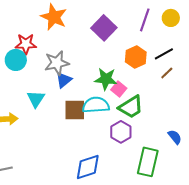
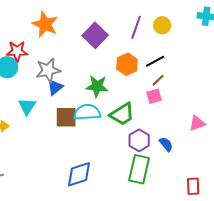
pink square: (119, 89) -> (154, 96), moved, turned 35
purple hexagon: (121, 132) -> (139, 140), moved

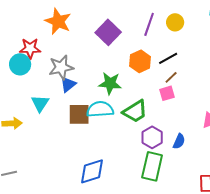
blue semicircle: (166, 144) -> (179, 141), turned 63

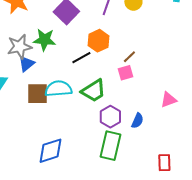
black line: (168, 58) -> (81, 58), moved
green star: (110, 83) -> (44, 40), moved

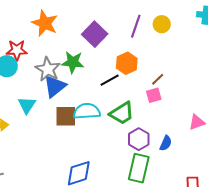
gray star: (19, 47) -> (48, 69), turned -30
blue triangle: (26, 64) -> (55, 86), size x1.4

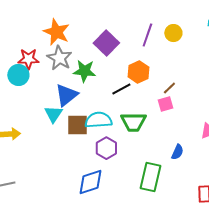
gray star: (48, 69) -> (59, 58), moved
cyan triangle: (27, 105) -> (53, 114), moved
green trapezoid: (122, 113) -> (133, 122), turned 32
purple hexagon: (139, 139) -> (106, 148), moved

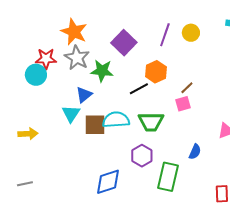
blue triangle: (66, 95) -> (84, 95), size x0.7
purple hexagon: (106, 148) -> (142, 156), moved

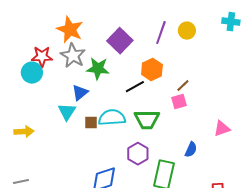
brown square: (95, 125) -> (91, 123), size x0.6

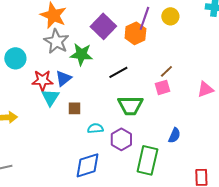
red star: (42, 57) -> (42, 80), moved
orange hexagon: (152, 70) -> (135, 33), moved
cyan semicircle: (112, 118) -> (95, 128), moved, size x0.6
pink triangle: (222, 129) -> (205, 89), moved

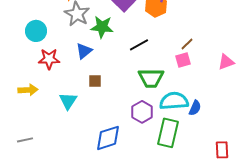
red star: (42, 80) -> (49, 59), moved
cyan triangle: (50, 97) -> (68, 101), moved
cyan semicircle: (95, 128) -> (174, 101), moved, size x1.8

